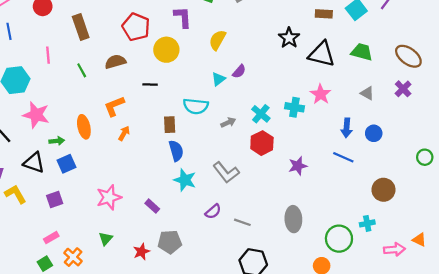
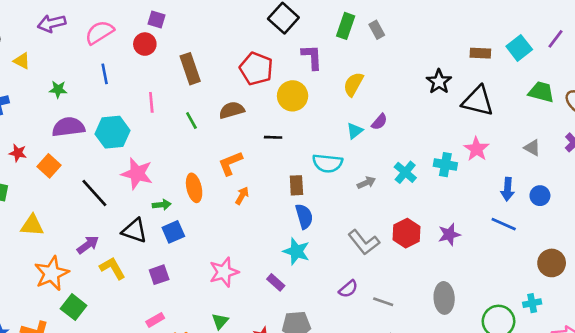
green trapezoid: (362, 52) -> (541, 92), moved
red hexagon: (262, 143) -> (407, 233), moved
cyan star: (185, 180) -> (296, 251), moved

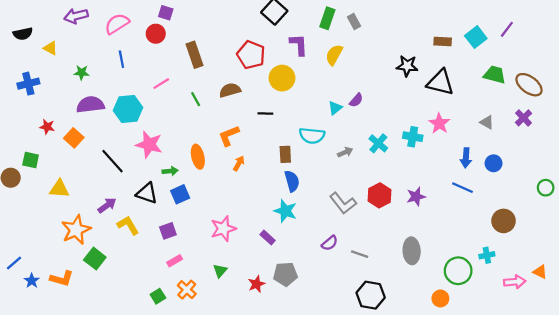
black star: (439, 82) -> (407, 66), turned -30
yellow semicircle: (353, 84) -> (334, 55), moved
pink line: (151, 102) -> (161, 84), turned 63
pink rectangle: (155, 320) -> (175, 261), moved

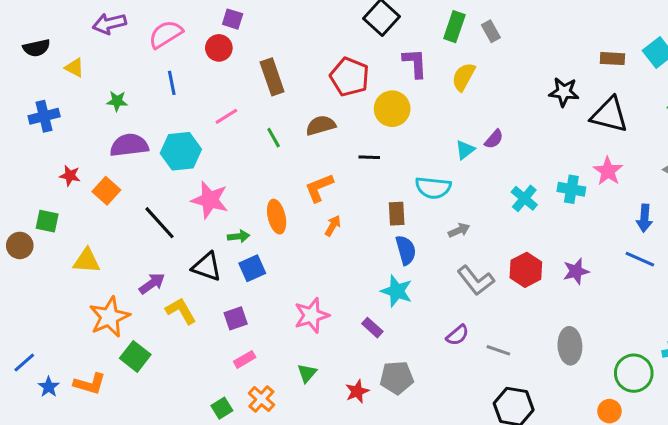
gray arrow: (345, 152) -> (459, 230), moved

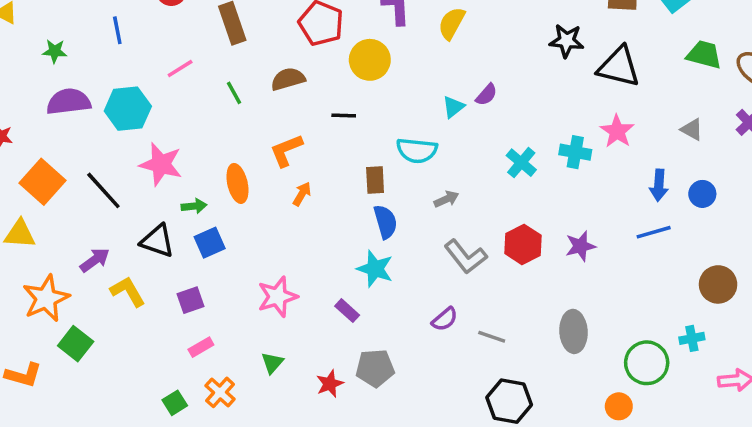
orange square: (106, 191) -> (42, 182), moved, size x1.4
blue line: (640, 259) -> (654, 232), turned -40

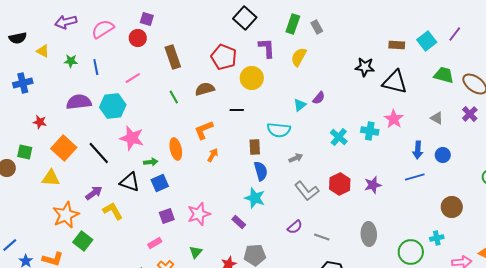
blue line: (117, 30) -> (96, 67), moved
green star: (55, 51) -> (71, 61), moved
pink line: (180, 69) -> (133, 78), moved
purple square: (190, 300) -> (167, 216), moved

